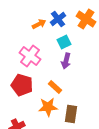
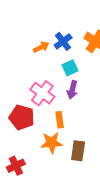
pink cross: (30, 56) -> (42, 93), moved
orange rectangle: (55, 87) -> (60, 120), turned 40

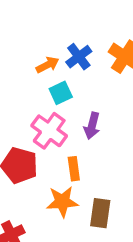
cyan square: (70, 68) -> (61, 93), moved

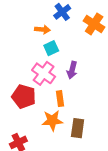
blue cross: (79, 57) -> (62, 12), moved
orange arrow: (48, 65) -> (42, 29), turned 32

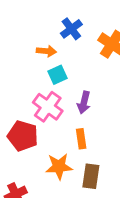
orange rectangle: (60, 99) -> (81, 139), moved

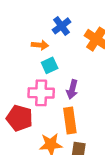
pink cross: (48, 107) -> (41, 93), turned -35
orange rectangle: (81, 139) -> (70, 120), size x1.5

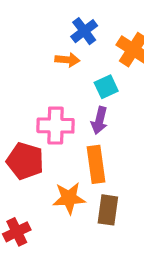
orange arrow: (40, 45) -> (67, 60), moved
cyan square: (50, 65) -> (106, 87), moved

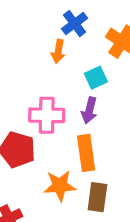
orange arrow: (67, 60) -> (58, 51), turned 95

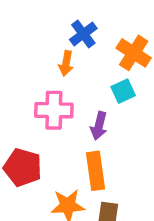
cyan square: (96, 78) -> (123, 91), moved
pink cross: (47, 115) -> (54, 110), moved

